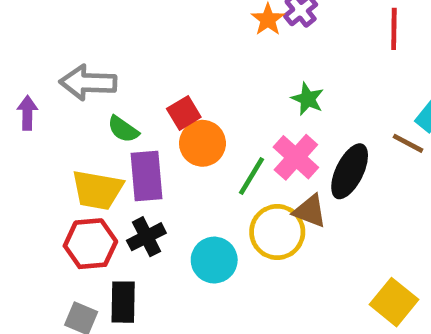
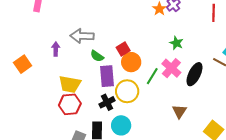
yellow trapezoid: (97, 190) -> (70, 84), moved
brown triangle: (310, 211) -> (179, 111), moved, turned 42
yellow circle: (277, 232) -> (127, 91), moved
red hexagon: (90, 244) -> (70, 104), moved
cyan circle: (214, 260) -> (121, 125), moved

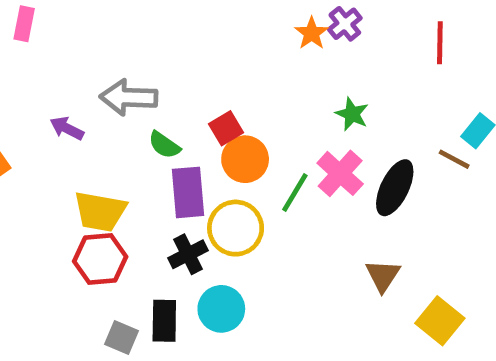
purple arrow: (56, 49) -> (67, 128), turned -64
brown triangle: (179, 111) -> (383, 276), moved

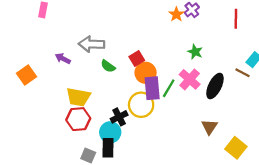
purple rectangle: (188, 192) -> (152, 88), moved
cyan circle: (221, 309) -> (110, 132), moved

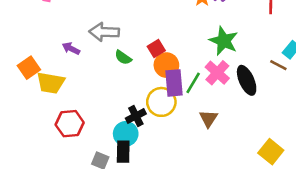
green star: (195, 52) -> (224, 41), size x1.6
black ellipse: (215, 86) -> (247, 80), turned -50
yellow trapezoid: (78, 97) -> (51, 83), moved
red hexagon: (78, 119) -> (70, 124), moved
brown triangle: (209, 127) -> (208, 119), moved

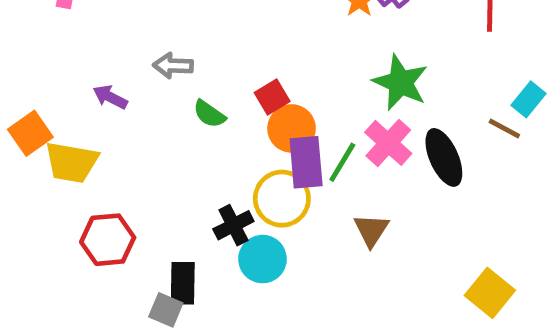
gray arrow: (104, 32) -> (173, 66), size x0.7
cyan circle: (126, 134) -> (262, 259), moved
black rectangle: (123, 152) -> (183, 283), moved

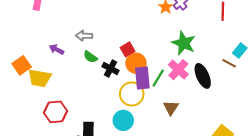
green semicircle: (209, 114) -> (90, 57), moved
black cross: (233, 225) -> (111, 69), moved, turned -35

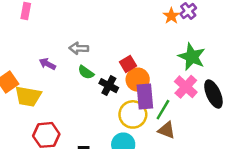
green line: (158, 78) -> (163, 110), moved
brown triangle: (171, 108) -> (167, 130), moved, turned -42

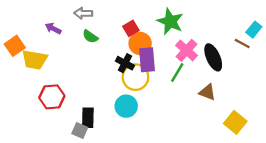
green star: (192, 57) -> (170, 21), moved
black cross: (109, 86) -> (125, 63), moved
green line: (163, 110) -> (177, 72), moved
brown triangle: (167, 130) -> (207, 92), moved

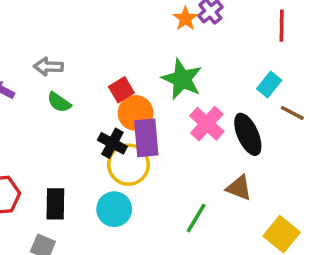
cyan rectangle: (254, 30) -> (269, 84), moved
green line: (177, 72) -> (196, 218), moved
black rectangle: (88, 118) -> (55, 204), moved

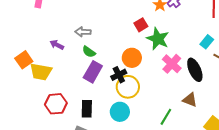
red square: (121, 90) -> (141, 25), moved
purple rectangle: (146, 138) -> (93, 72), moved, turned 35
black cross: (112, 143) -> (119, 75), turned 35

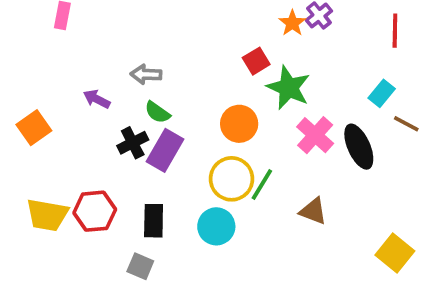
yellow trapezoid: (41, 72) -> (47, 215), moved
black cross: (119, 75) -> (133, 143), moved
brown triangle: (190, 100) -> (313, 211), moved
green line: (166, 117) -> (262, 185), moved

